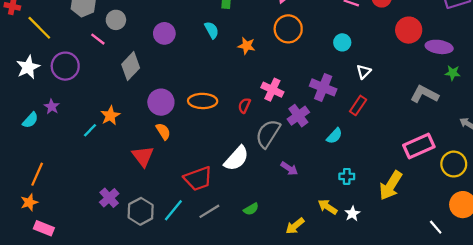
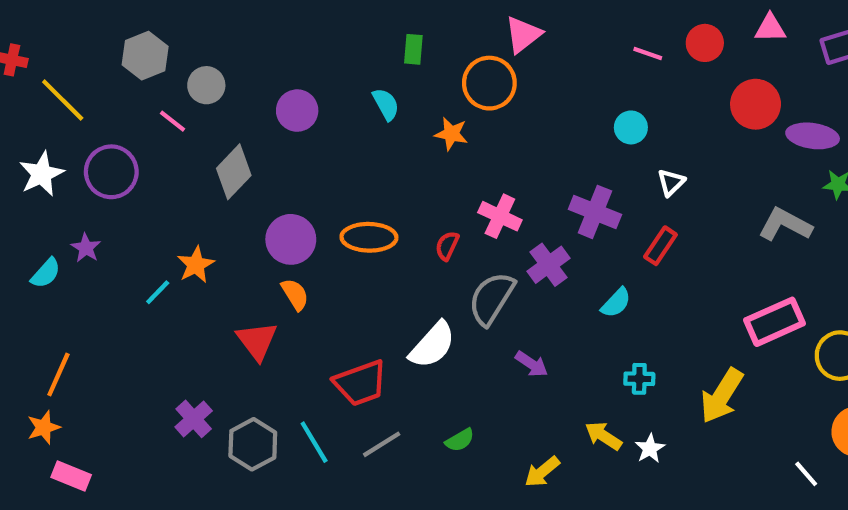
orange circle: (288, 29) -> (489, 83), moved
cyan line: (173, 210) -> (314, 442), turned -70

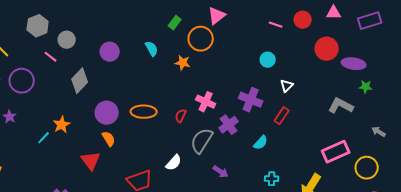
green rectangle: (413, 49) -> (175, 23), moved, turned 32
white semicircle: (432, 345) -> (174, 163), size x0.7

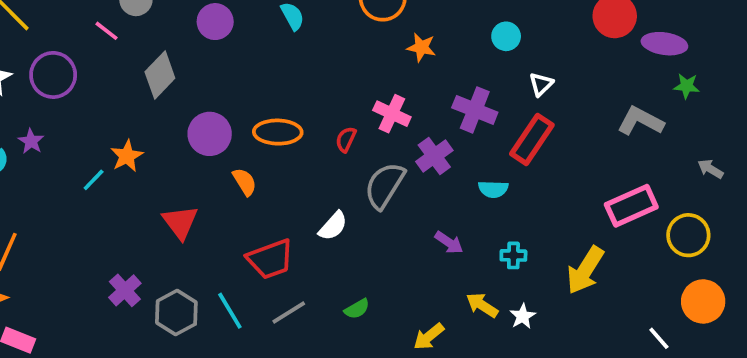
orange star: (183, 63) -> (421, 47), moved
red rectangle: (282, 116) -> (532, 139), size x1.5
orange semicircle: (109, 139) -> (245, 182), moved
cyan semicircle: (261, 143) -> (493, 189), turned 49
purple arrow: (221, 172) -> (449, 243), moved

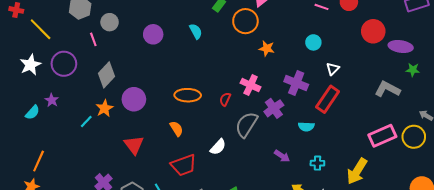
pink line: (106, 31) -> (93, 39), turned 32
gray diamond: (160, 75) -> (106, 75), moved
purple circle: (210, 134) -> (134, 99), moved
orange semicircle: (245, 182) -> (176, 129), moved
yellow circle: (688, 235) -> (414, 137), moved

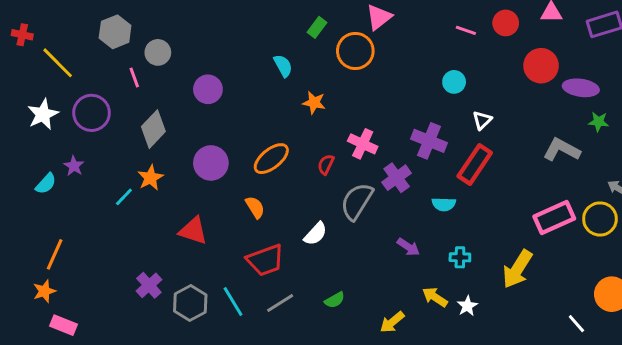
purple circle: (153, 34) -> (208, 89), moved
orange star: (267, 49) -> (314, 103), moved
orange ellipse: (188, 95) -> (271, 159), turned -40
purple circle: (134, 99) -> (211, 163), moved
red triangle: (134, 145) -> (193, 231), turned -35

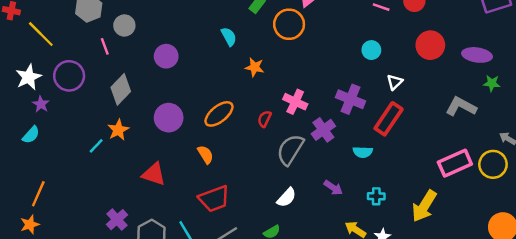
red circle: (541, 66) -> (430, 45), moved
purple star: (74, 166) -> (41, 104), moved
white semicircle: (316, 234) -> (287, 197), moved

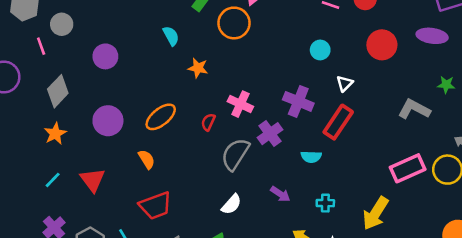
purple ellipse: (477, 55) -> (432, 36), moved
cyan line: (96, 146) -> (53, 180), moved
red triangle: (154, 174) -> (93, 180), turned 35

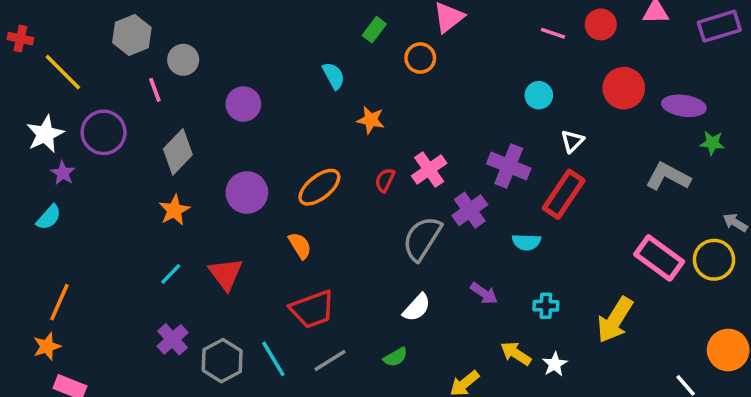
orange circle: (234, 23) -> (420, 58), size x0.7
purple ellipse: (432, 36) -> (684, 106), moved
pink cross: (240, 104) -> (429, 169), turned 30
red semicircle: (208, 122) -> (385, 180), moved
pink rectangle: (408, 168) -> (659, 258), turned 60

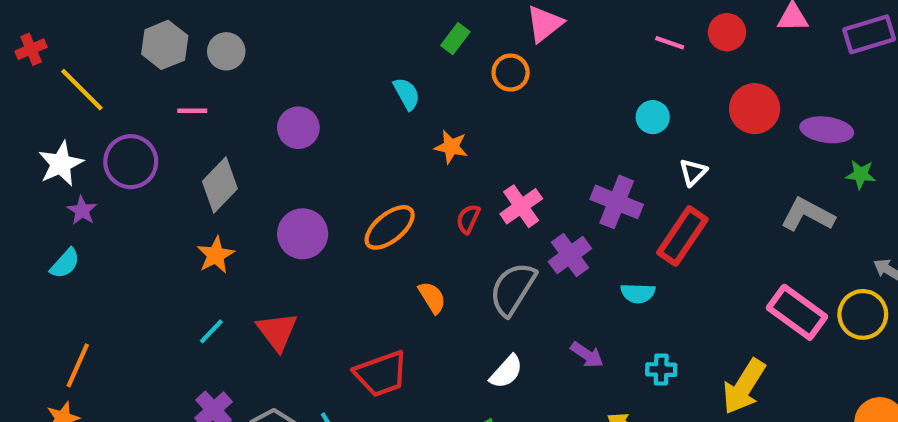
red cross: (20, 39) -> (31, 49), turned -35
gray circle: (183, 60) -> (226, 51), moved
pink line: (155, 90) -> (192, 111), turned -70
orange semicircle: (300, 246) -> (432, 297), moved

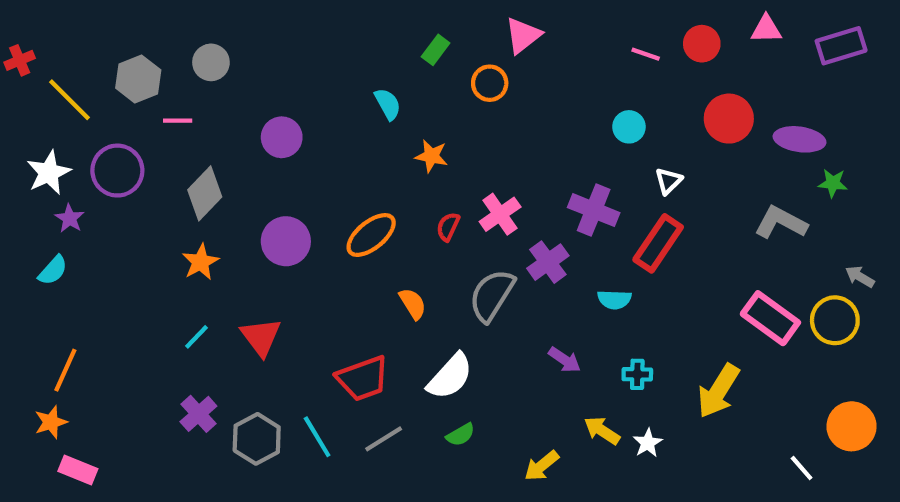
gray hexagon: (165, 45) -> (138, 79), moved
white semicircle: (506, 372) -> (450, 376), moved, size x1.4

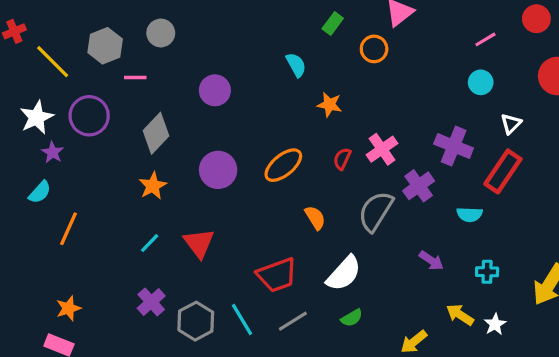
pink line: (646, 54) -> (485, 39), moved, turned -50
orange line: (65, 370) -> (68, 229), moved
orange star: (51, 422) -> (68, 308), moved

